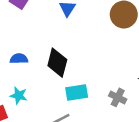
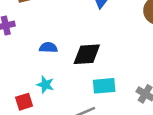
black diamond: (57, 63) -> (87, 54), turned 68

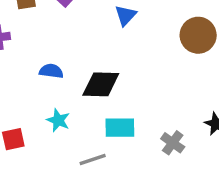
cyan star: (45, 85) -> (58, 120), moved

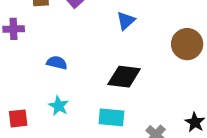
black diamond: (101, 84) -> (124, 77), moved

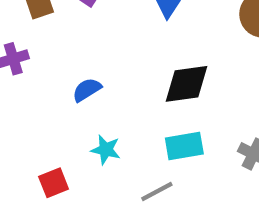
blue semicircle: (57, 63) -> (87, 90), turned -30

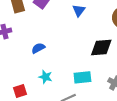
black diamond: (187, 84) -> (101, 48), moved

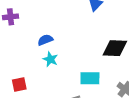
cyan star: (45, 77) -> (50, 59), moved

